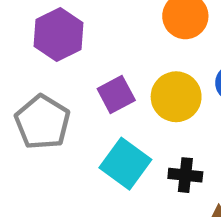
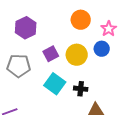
gray pentagon: (42, 122) -> (19, 66), turned -30

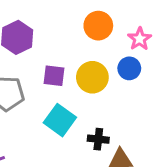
purple square: (51, 54) -> (54, 76), turned 35
black cross: (81, 89) -> (98, 139), moved

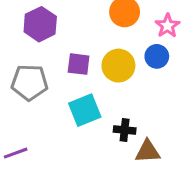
cyan square: (60, 120) -> (85, 110), turned 32

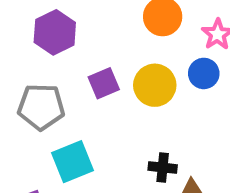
purple square: (79, 64) -> (104, 83), turned -30
cyan square: (85, 110) -> (72, 162), moved

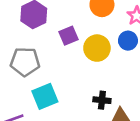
purple square: (104, 83) -> (68, 36), moved

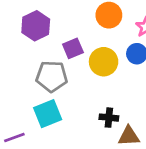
gray pentagon: (25, 62) -> (52, 76), moved

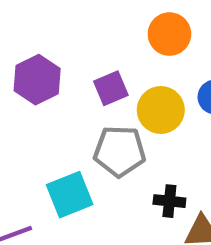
purple hexagon: (36, 26) -> (37, 80), moved
gray pentagon: (52, 76) -> (120, 151), moved

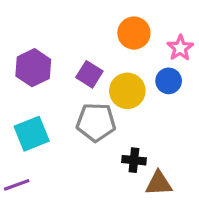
purple square: (111, 88) -> (89, 74), turned -35
cyan square: (70, 195) -> (32, 134), moved

